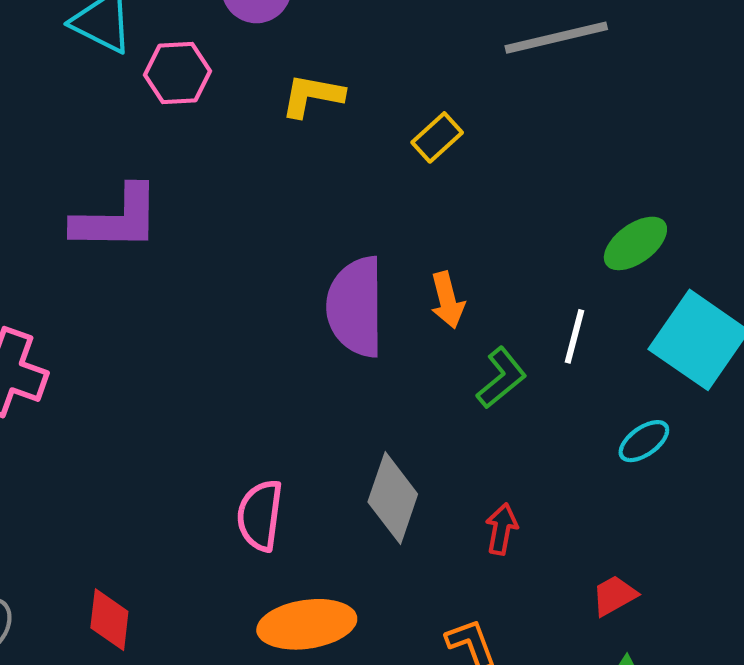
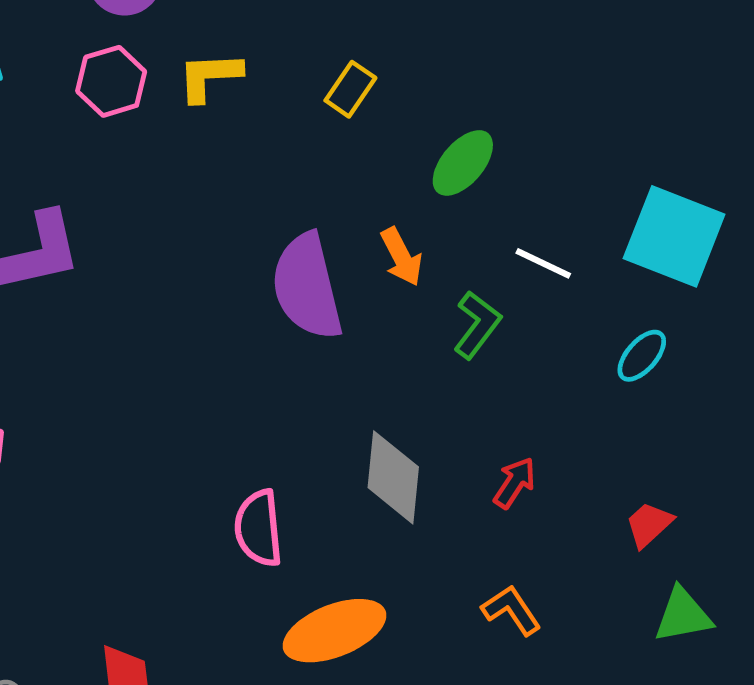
pink hexagon: (177, 73) -> (111, 81), moved
green ellipse: (635, 243) -> (463, 163), moved
white line: (575, 336) -> (543, 263), turned -66
red arrow: (502, 529) -> (515, 483), turned 36

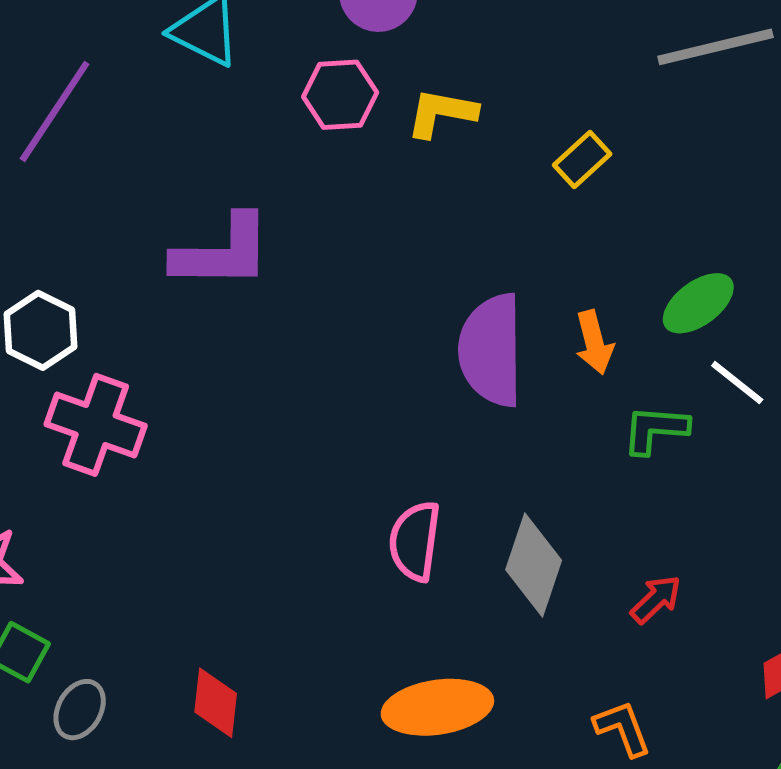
green ellipse: (463, 163) -> (698, 303), moved
green L-shape: (477, 325) -> (655, 429), turned -136
pink semicircle: (259, 528) -> (415, 541), moved

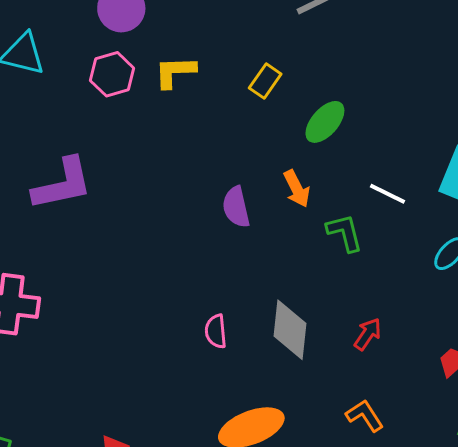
green ellipse: (698, 303) -> (325, 122), moved
purple semicircle: (491, 350) -> (236, 207), size x0.6
green L-shape: (655, 429) -> (345, 233), turned 84
pink semicircle: (415, 541) -> (216, 331), size x0.7

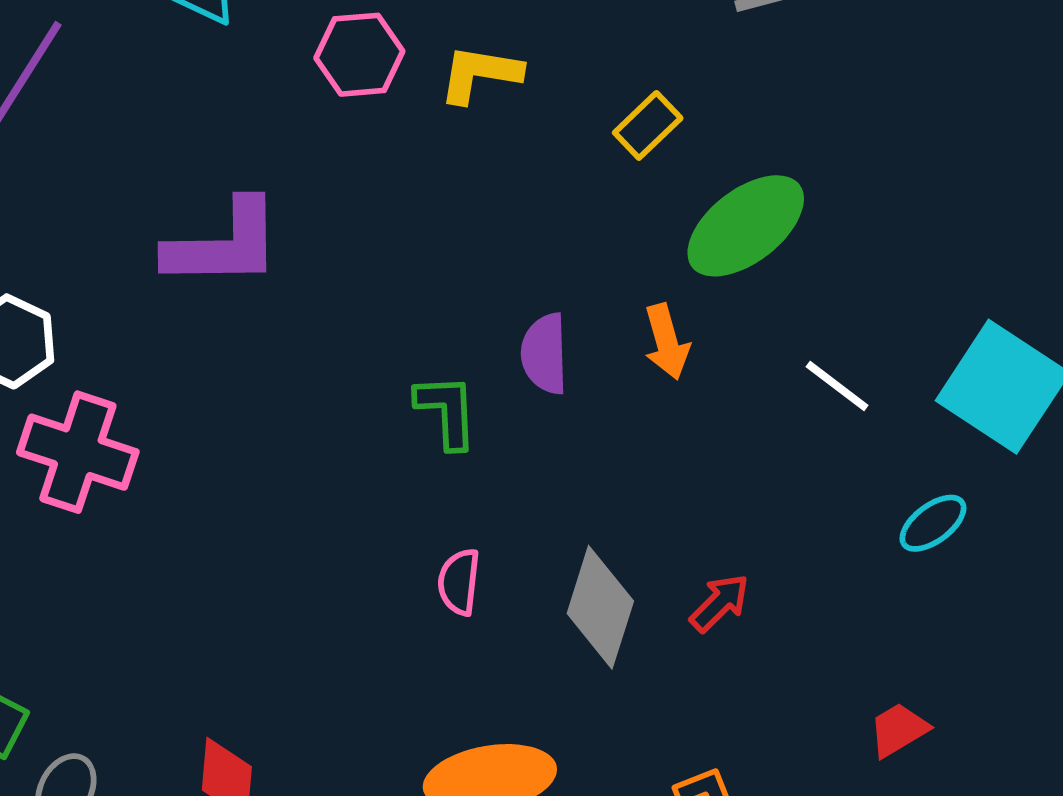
green ellipse: (325, 122) -> (746, 226), size x1.4
green L-shape: (345, 233) -> (447, 411), moved
red arrow: (368, 334) -> (720, 603), moved

